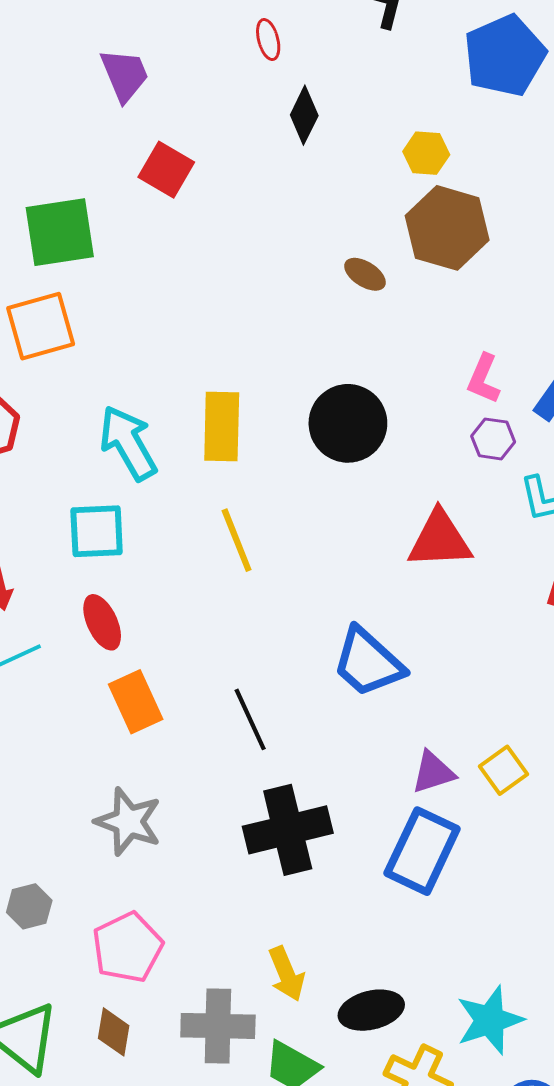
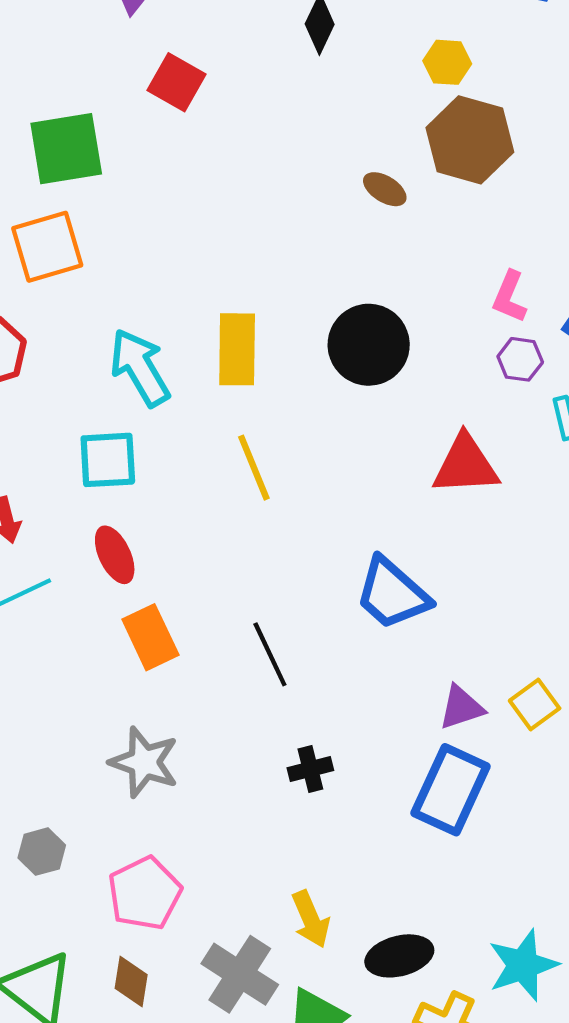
black cross: (288, 830) -> (310, 769), size x0.5
gray cross: (218, 1026) -> (240, 974), turned 32

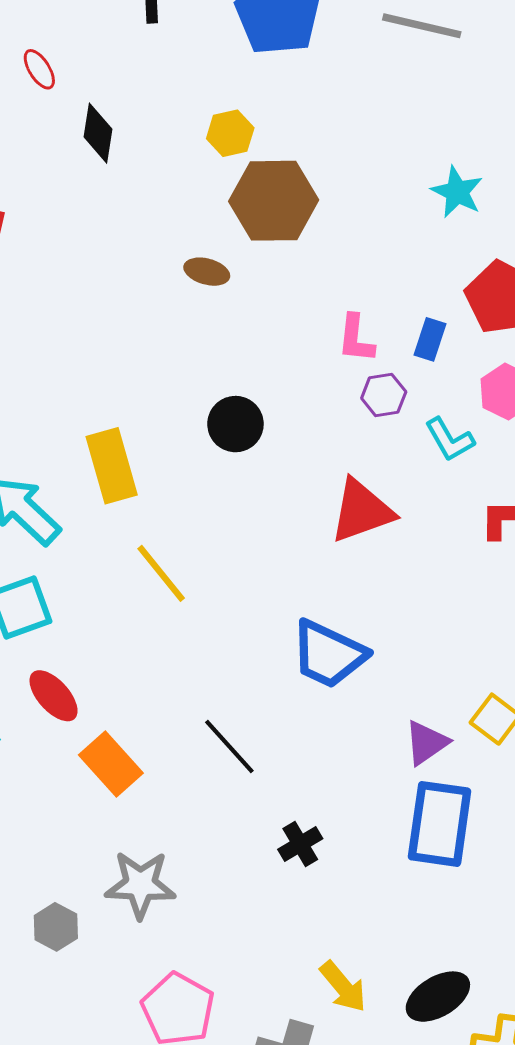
black circle: (369, 345) -> (235, 424), size x0.7
gray hexagon: (42, 852) -> (56, 927), moved

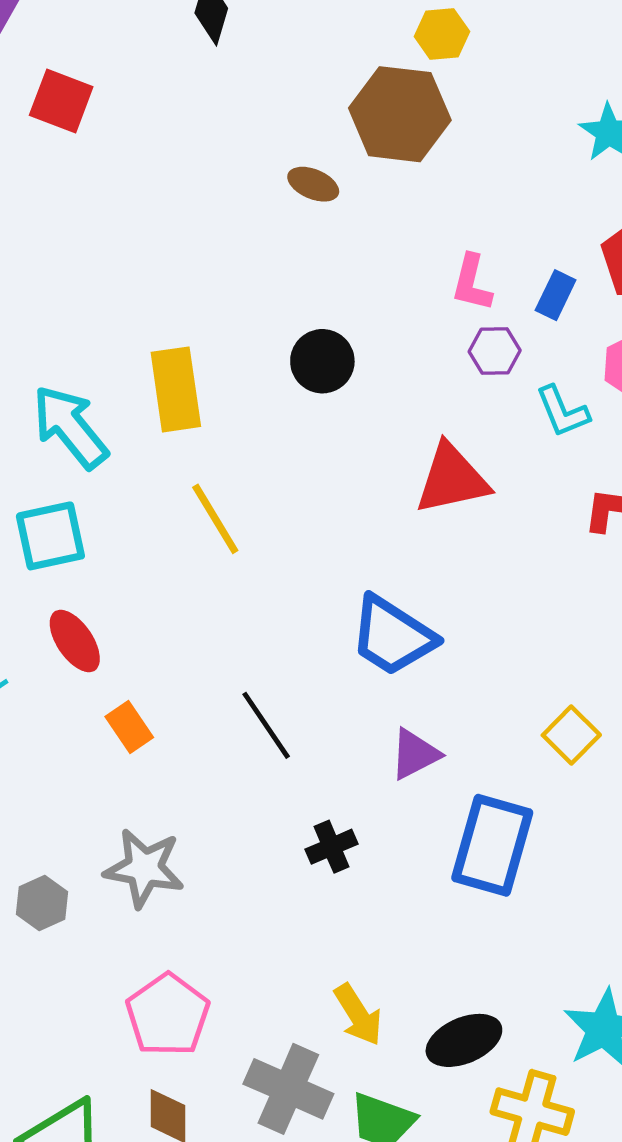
yellow hexagon: (230, 133) -> (442, 34), moved
purple triangle: (426, 743) -> (415, 754), moved
orange rectangle: (111, 764) -> (129, 727), size x0.7

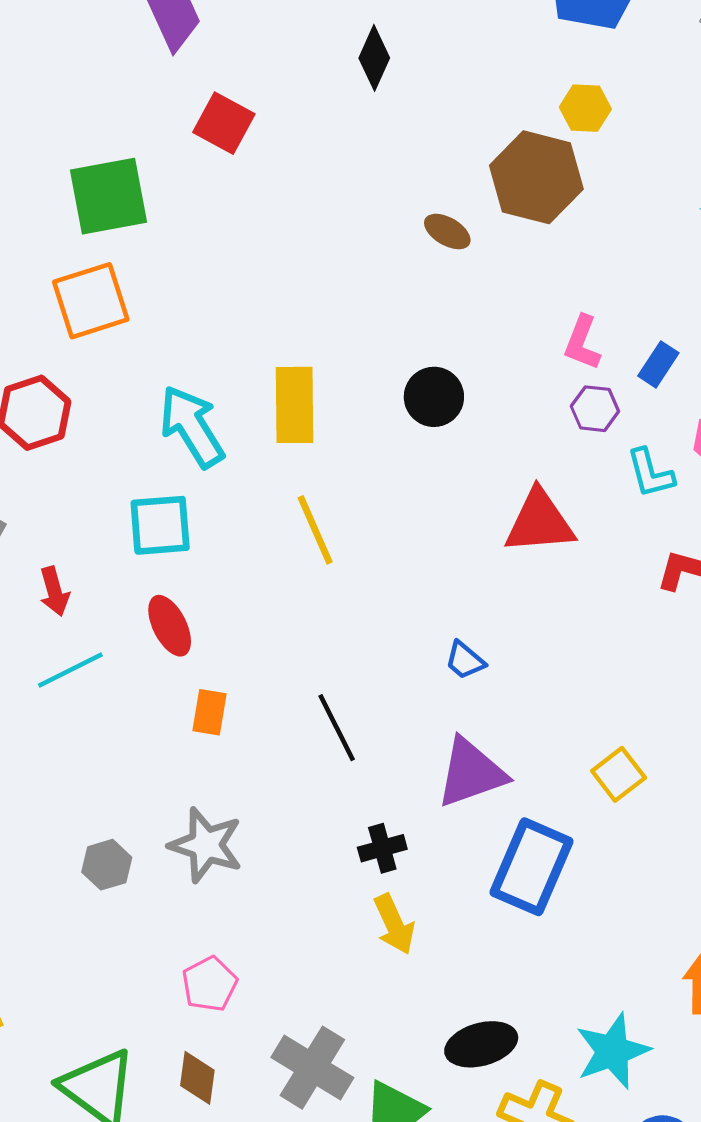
blue trapezoid: (392, 636) -> (465, 660), size x0.5
orange rectangle: (129, 727) -> (210, 712), turned 36
purple triangle: (415, 754) -> (471, 773), size x1.5
pink pentagon: (168, 1015) -> (210, 984), size x0.7
yellow arrow: (358, 1015) -> (394, 924), moved

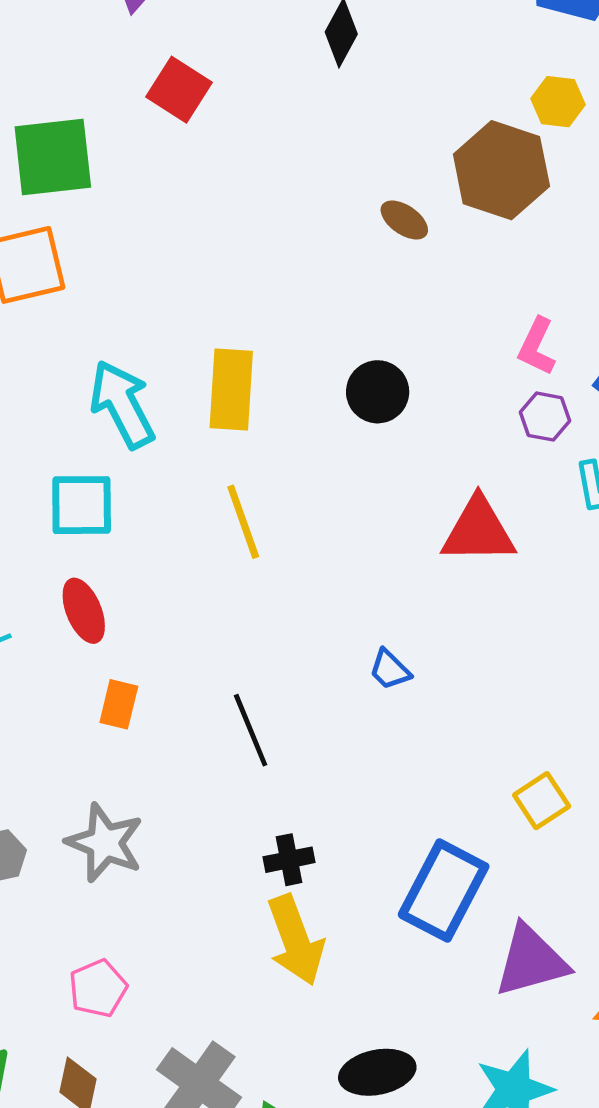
purple triangle: (471, 773) -> (531, 961), moved
yellow arrow: (394, 924) -> (296, 940), size x1.4

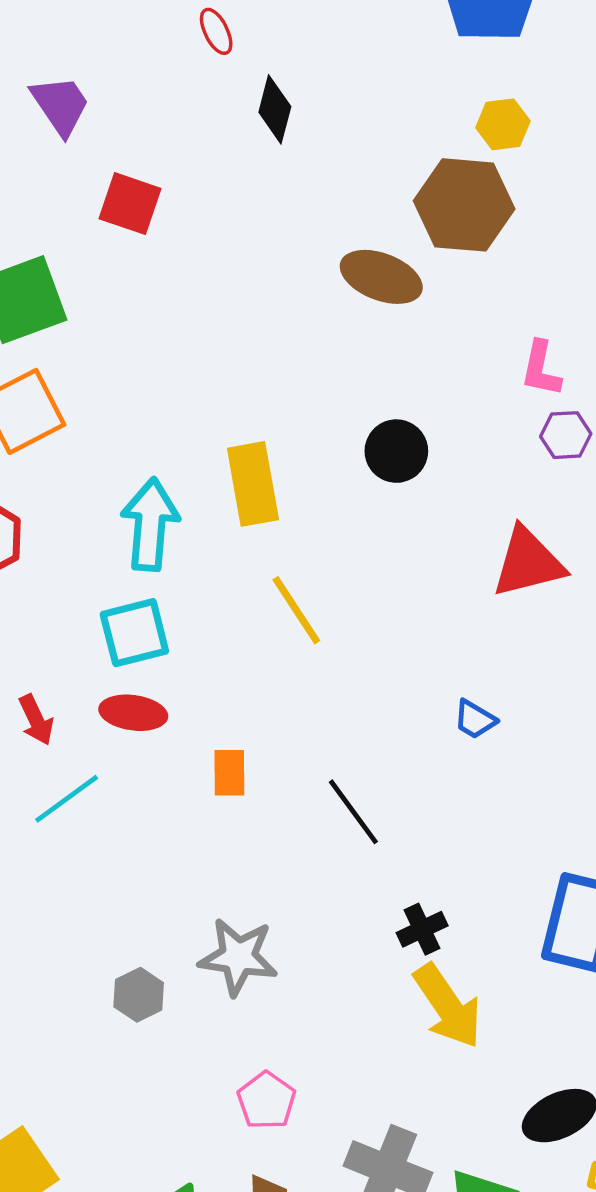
brown ellipse: (404, 220) -> (381, 277), size x1.6
cyan arrow: (122, 404) -> (150, 524), turned 46
red ellipse: (84, 611) -> (133, 713), moved, turned -46
orange rectangle: (119, 704) -> (229, 773), moved

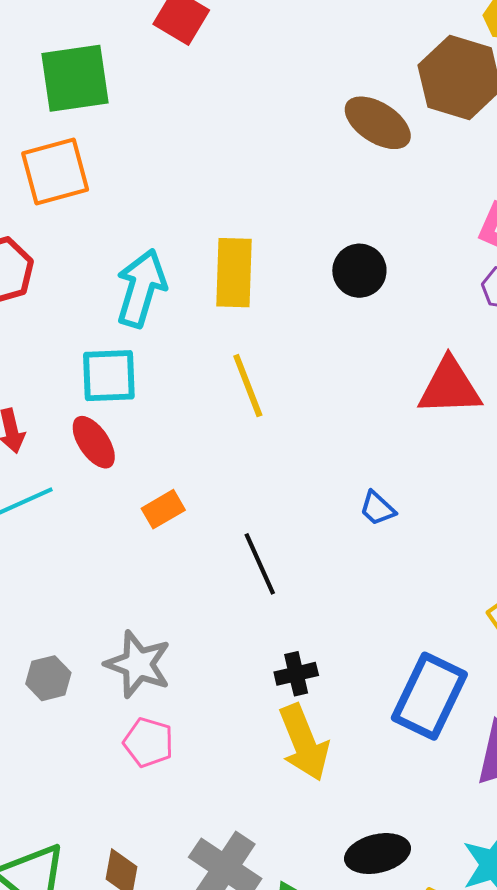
red ellipse: (133, 713) -> (94, 442), turned 36
orange rectangle: (229, 773) -> (163, 509), turned 48
pink pentagon: (266, 1101) -> (148, 742), moved, turned -30

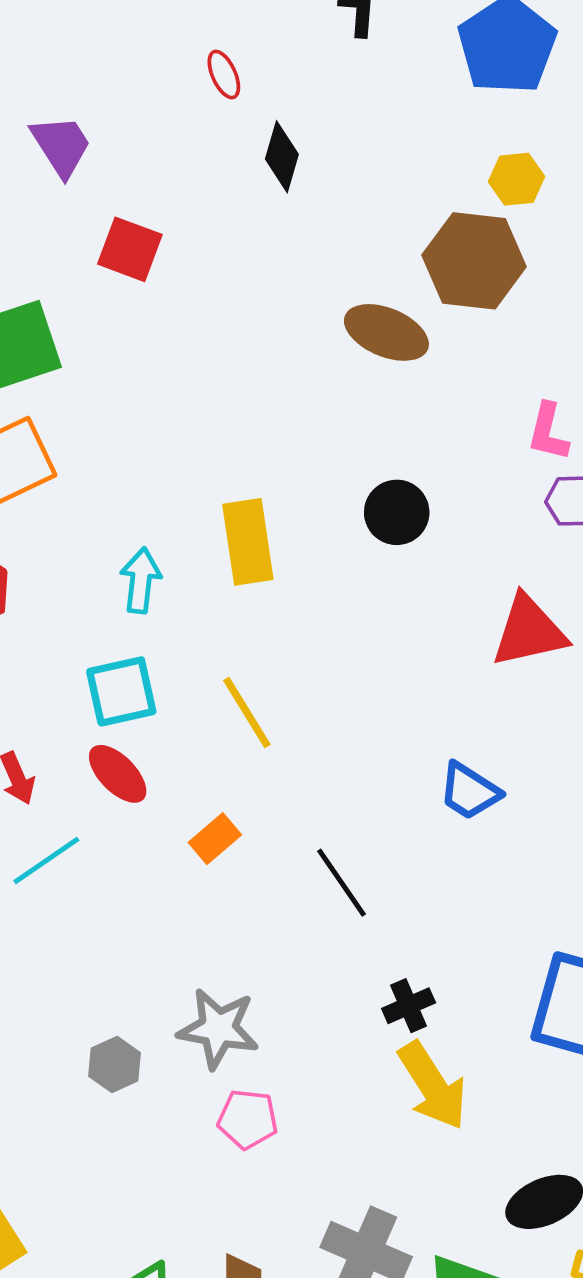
cyan arrow: (141, 288) -> (141, 580), size x0.7
yellow line: (248, 386) -> (247, 713), moved
blue trapezoid: (377, 508) -> (469, 791), size x1.4

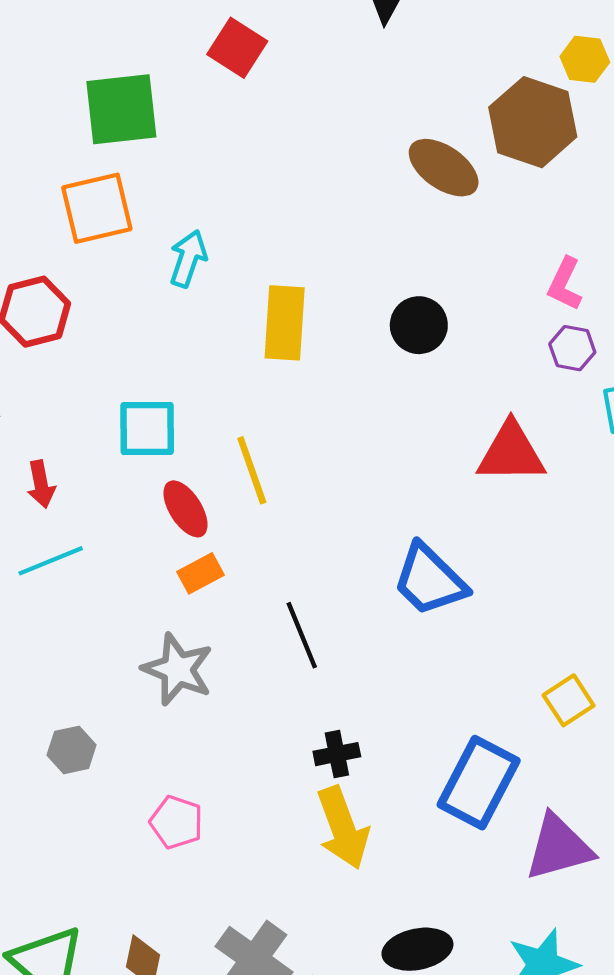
cyan arrow: (141, 580) -> (188, 259), moved
red ellipse: (118, 774) -> (185, 509), moved
blue trapezoid: (469, 791) -> (430, 580), size x1.4
gray star: (218, 1029) -> (178, 669), moved

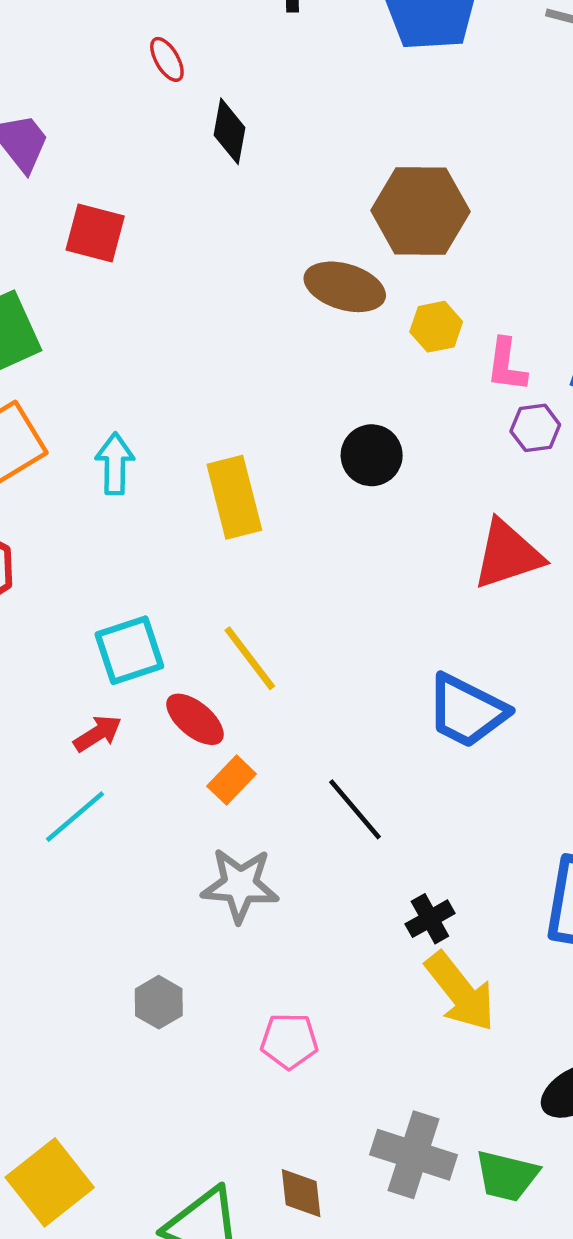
yellow hexagon: (585, 59) -> (436, 327), moved
red arrow: (41, 484) -> (98, 734), moved, turned -93

